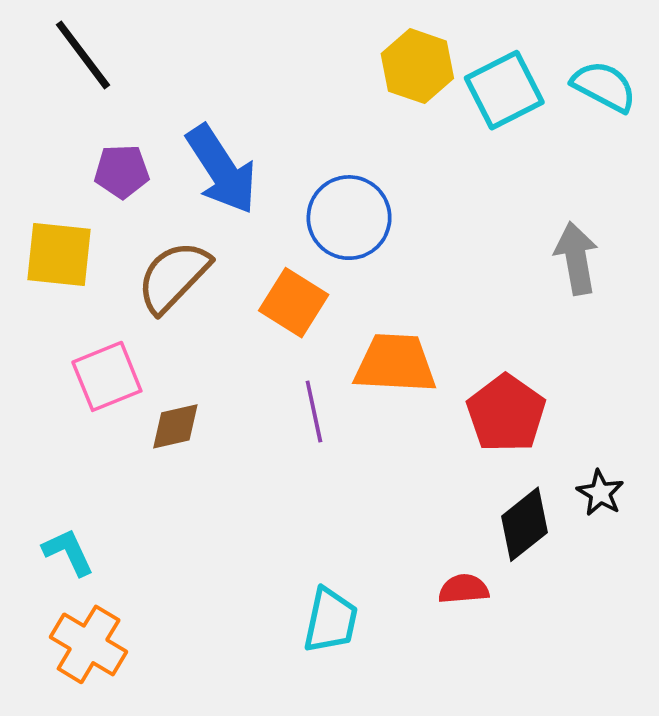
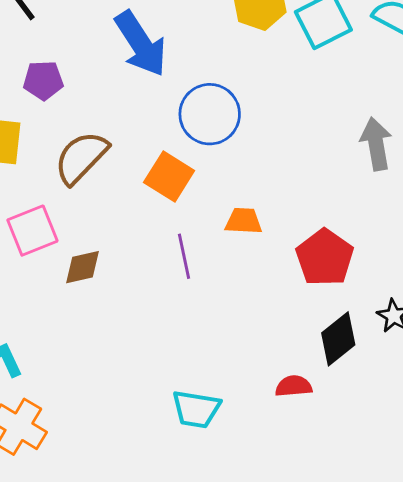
blue arrow: (222, 170) -> (141, 44), moved
orange trapezoid: (395, 364) -> (244, 221), size x0.6
cyan trapezoid: (331, 620) -> (196, 409), turned 87

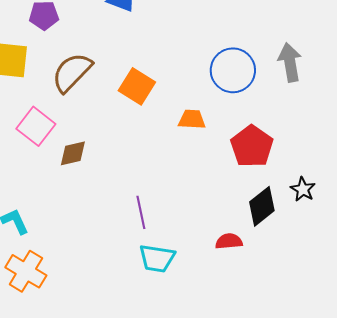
blue circle: (210, 114) -> (233, 70), moved
pink square: (32, 231) -> (36, 126), turned -30
purple line: (184, 256) -> (141, 212), moved

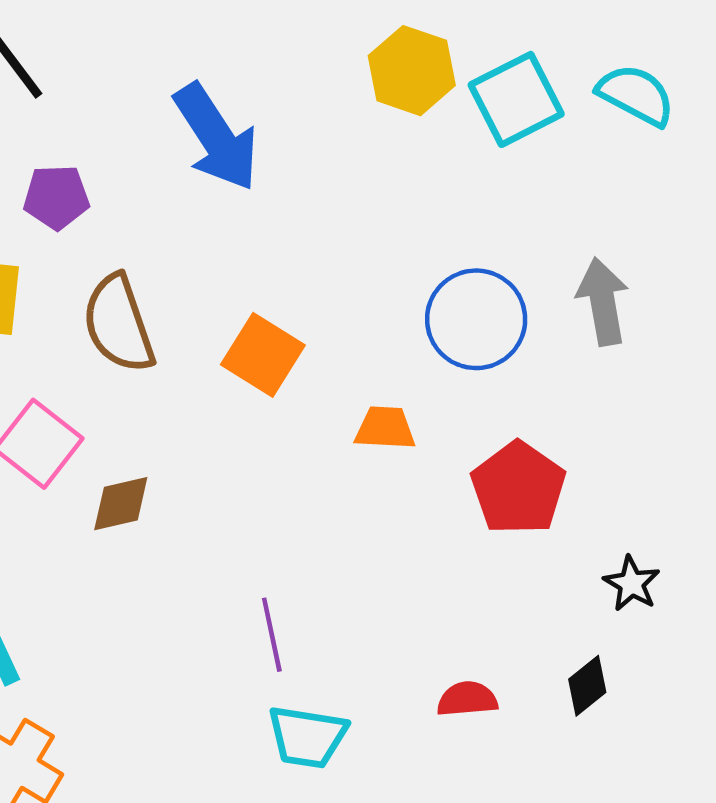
brown semicircle: (72, 72) -> (119, 324), turned -63
black diamond: (262, 206) -> (587, 686), moved, size x0.7

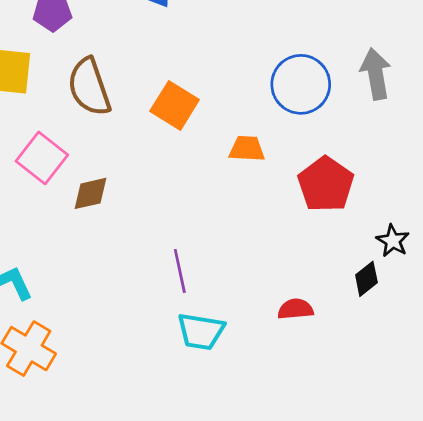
black diamond: (587, 686) -> (366, 279), moved

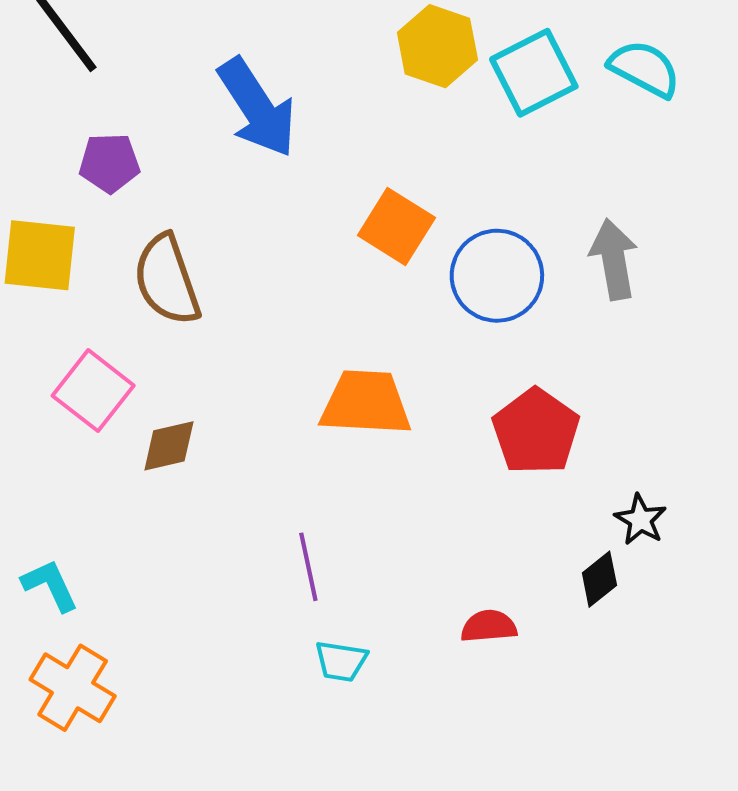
orange square: (175, 105) -> (396, 227), moved
orange trapezoid: (247, 149) -> (366, 403), moved, size x1.6
cyan trapezoid: (201, 331) -> (341, 661), size x0.7

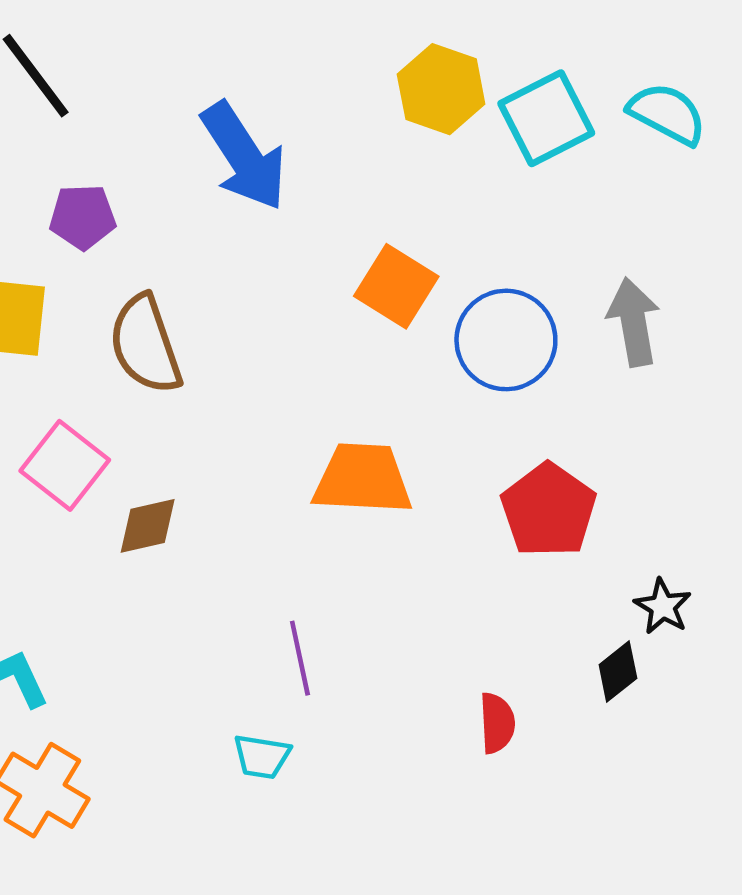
red semicircle: (489, 626) -> (497, 723), turned 92
cyan trapezoid: (341, 661) -> (262, 757), moved

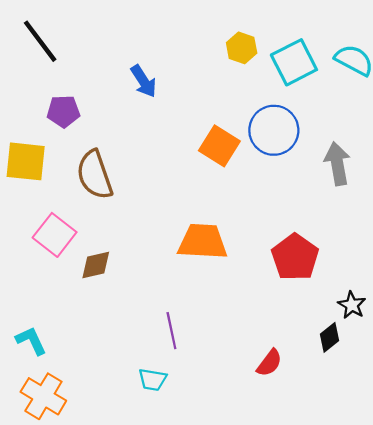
yellow hexagon: (441, 89) -> (242, 48), size x0.7
blue arrow: (244, 156) -> (144, 81), size x0.6
blue circle: (506, 340) -> (274, 130), moved
red semicircle: (497, 723) -> (269, 363), turned 40

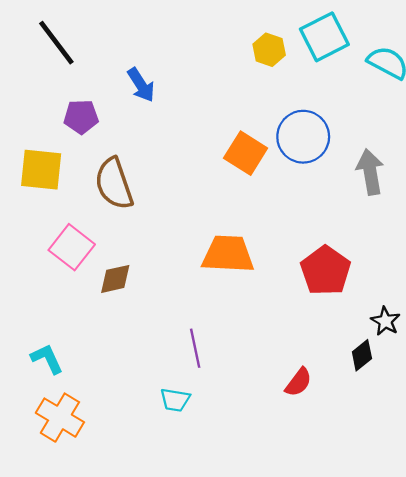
cyan square: (294, 62) -> (324, 37), moved
blue arrow: (144, 81) -> (141, 85), moved

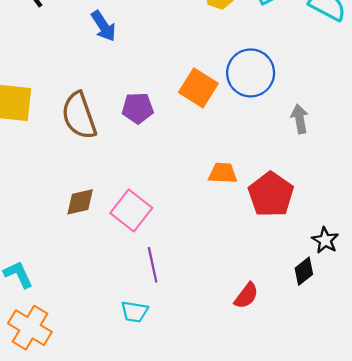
purple pentagon: (81, 117) -> (138, 108), moved
gray arrow: (370, 172) -> (300, 119), moved, size x0.7
pink square: (72, 247) -> (131, 210), moved
orange trapezoid: (228, 254) -> (223, 173), moved, size x0.6

